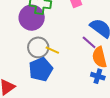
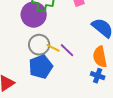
purple line: (89, 42) -> (67, 50), moved

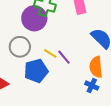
gray circle: (39, 45) -> (20, 47), moved

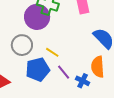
purple line: (64, 57) -> (64, 72), moved
blue cross: (92, 86) -> (83, 81), moved

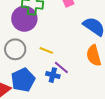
blue pentagon: (38, 69) -> (23, 80), moved
blue cross: (83, 81) -> (53, 75), moved

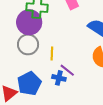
gray circle: (15, 49) -> (28, 44), moved
yellow line: (46, 50) -> (52, 53), turned 72

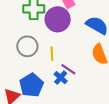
purple circle: (29, 22) -> (58, 19), moved
blue cross: (59, 78) -> (61, 78), turned 32

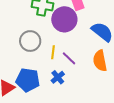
purple line: (68, 69) -> (69, 58), moved
blue pentagon: (31, 85) -> (28, 80), turned 30

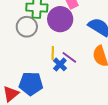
gray circle: (30, 41) -> (27, 27), moved
blue cross: (58, 77) -> (60, 64), moved

